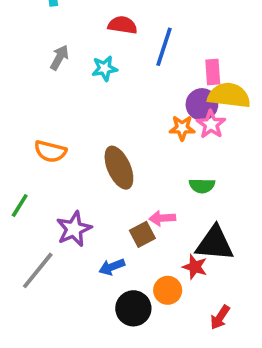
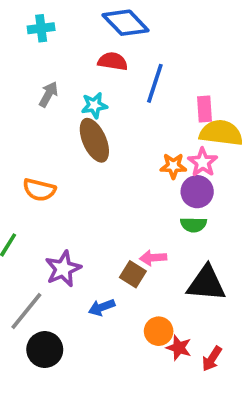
purple circle: (202, 104) -> (197, 192), moved
brown ellipse: (119, 168) -> (94, 140), moved
brown square: (142, 234) -> (133, 274), turned -30
red star: (195, 267) -> (179, 348), moved
black circle: (133, 308) -> (45, 350), moved

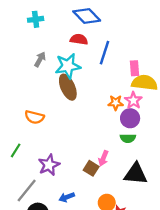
cyan star: (94, 105) -> (68, 66), size x1.6
pink arrow: (153, 258) -> (103, 158), turned -64
blue arrow: (102, 307) -> (67, 197), moved

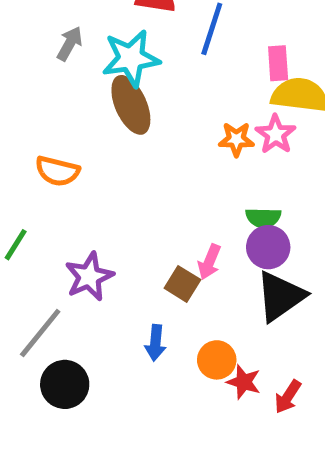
purple circle: (130, 118) -> (268, 247), moved
black triangle: (136, 174) -> (280, 296), turned -40
blue arrow: (67, 197) -> (155, 343), moved, turned -64

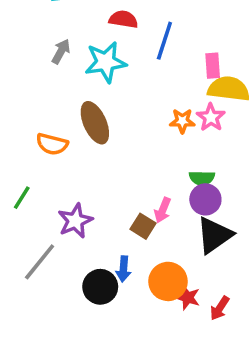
brown ellipse: (131, 105) -> (95, 123), moved
orange circle: (217, 360) -> (168, 281), size x1.4
black circle: (65, 384) -> (100, 287), moved

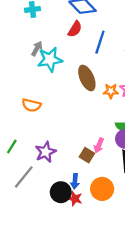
red semicircle: (123, 19) -> (75, 29), turned 112
cyan star: (106, 62) -> (50, 59), moved
brown ellipse: (95, 123) -> (87, 78), moved
green line: (22, 198) -> (12, 146), moved
red star: (188, 297) -> (75, 199), moved

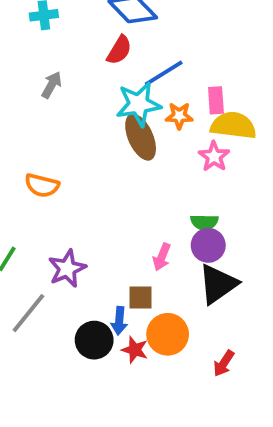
blue line: (100, 42) -> (164, 73), turned 40
cyan star: (50, 59) -> (139, 104), moved
orange star: (111, 91) -> (179, 116), moved
brown square: (87, 155) -> (141, 298), moved, turned -32
red star: (75, 199) -> (135, 350), moved

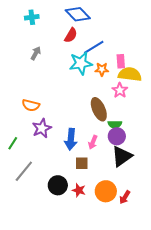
brown ellipse: (141, 137) -> (99, 109), moved
purple star: (67, 269) -> (42, 128), moved
blue arrow: (119, 321) -> (71, 139), moved, size x1.5
orange circle: (168, 334) -> (106, 191), moved

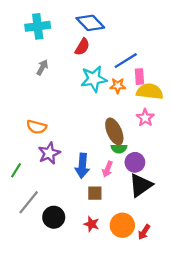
cyan cross: (32, 17) -> (38, 26), size x1.5
blue line: (94, 47) -> (126, 61), moved
pink star: (120, 90) -> (145, 118), moved
green semicircle: (115, 124) -> (119, 149), moved
black circle: (58, 185) -> (54, 217), moved

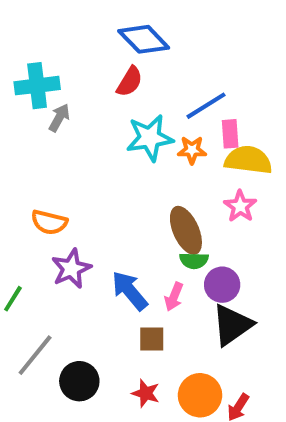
cyan cross: (38, 26) -> (37, 86), moved
blue arrow: (82, 166) -> (130, 291), turned 135

